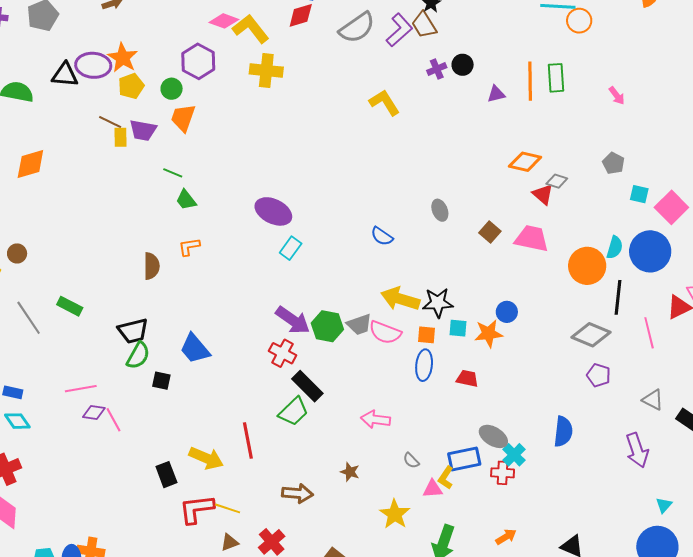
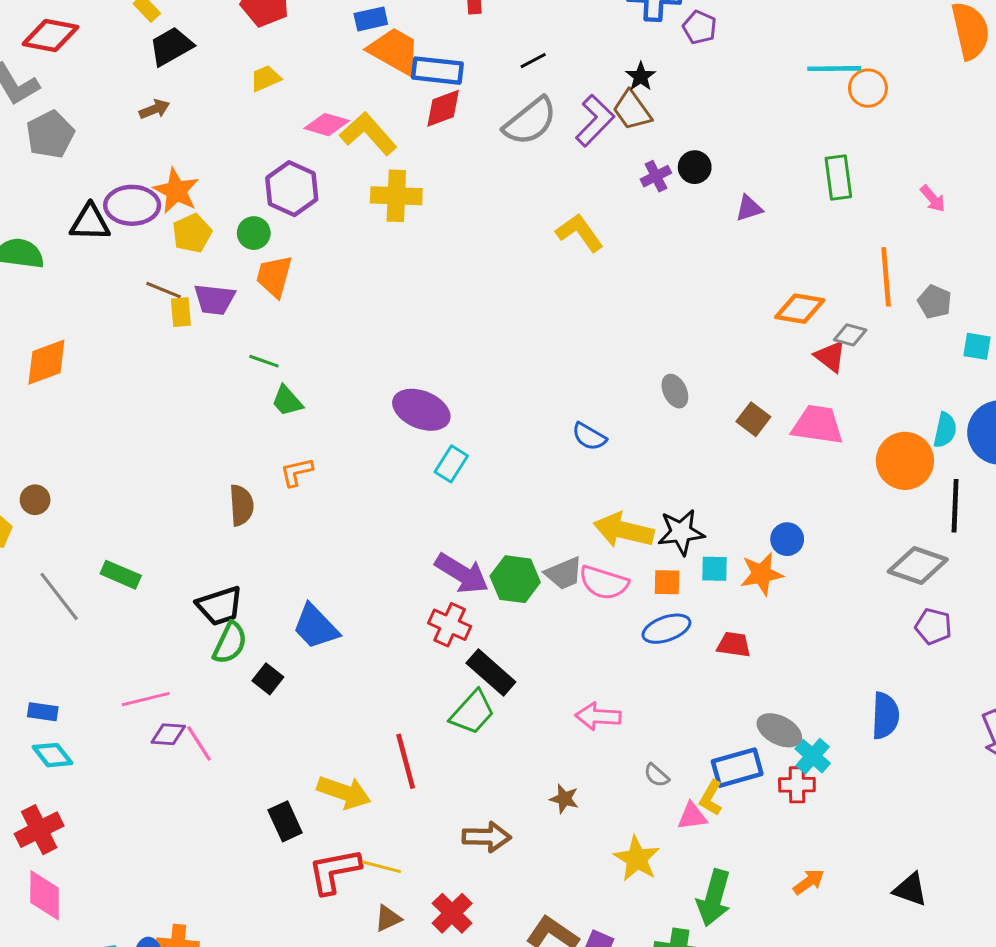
orange line: (530, 81) -> (886, 277), moved
blue ellipse: (424, 365) -> (666, 629), turned 68
black square: (161, 381) -> (268, 679), turned 30

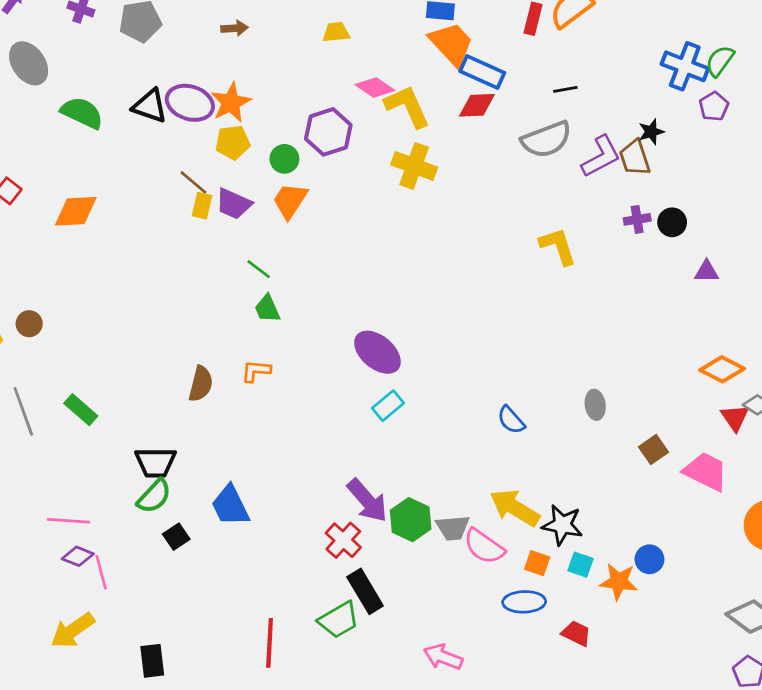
yellow arrow: (344, 792) -> (73, 630), moved, turned 108

